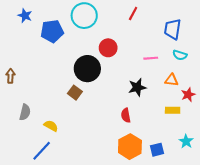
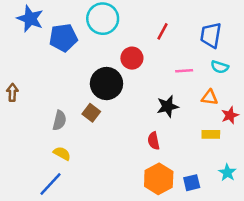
red line: (133, 14) -> (162, 31), moved
blue star: (25, 16) -> (30, 19), size x1.5
gray semicircle: (25, 112) -> (59, 120), moved

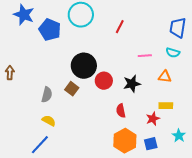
red line: (162, 31) -> (120, 27), moved
blue trapezoid: (211, 35) -> (178, 28), moved
blue pentagon: (63, 38) -> (50, 30), turned 30
red circle: (132, 58) -> (104, 81), moved
red star: (230, 115) -> (153, 119), moved

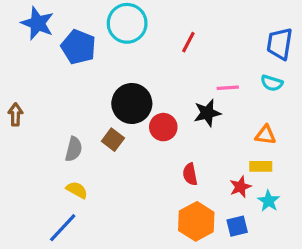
orange triangle: (165, 77) -> (265, 135), moved
black star: (132, 84) -> (207, 113), moved
cyan star: (179, 136) -> (269, 201), moved

